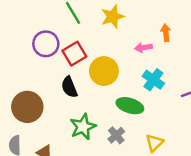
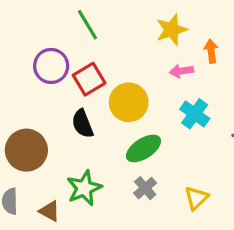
yellow star: (113, 17) -> (172, 30), moved
green ellipse: (130, 106) -> (144, 148), moved, turned -50
green star: (83, 127) -> (84, 188), moved

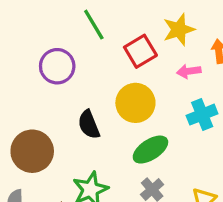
red square: (89, 79) -> (140, 51), moved
cyan cross: (195, 114) -> (202, 115), turned 32

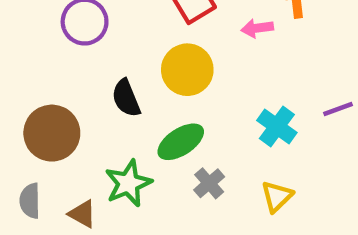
cyan cross: (202, 115) -> (277, 127), moved, turned -32
green ellipse: (150, 150) -> (181, 142), moved

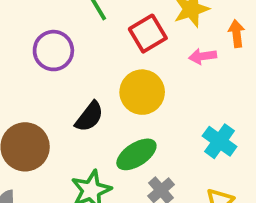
black semicircle: (126, 98) -> (89, 117), turned -120

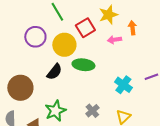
yellow circle: (142, 92) -> (64, 45), moved
green ellipse: (136, 154) -> (83, 65), moved, turned 40

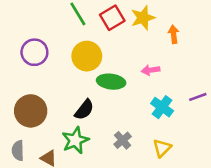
red square: (85, 28) -> (112, 18), moved
purple circle: (35, 37) -> (34, 52), moved
pink arrow: (114, 40) -> (151, 70), moved
black semicircle: (54, 72) -> (84, 110), moved

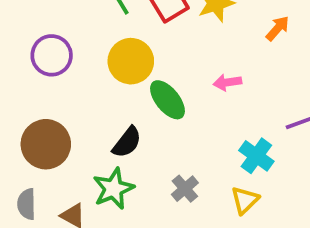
orange arrow: (174, 34) -> (278, 28), moved, turned 48
green ellipse: (111, 82) -> (167, 100), turned 44
cyan cross: (162, 107) -> (256, 156), moved

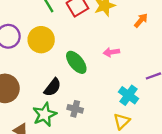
yellow circle: (131, 61) -> (41, 40), moved
gray cross: (185, 189) -> (75, 109), moved, turned -35

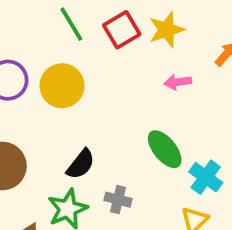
pink arrow: (111, 52) -> (178, 82), moved
green ellipse: (76, 62) -> (165, 149), moved

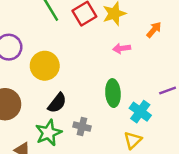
yellow circle: (62, 86) -> (45, 66), moved
green ellipse: (165, 149) -> (113, 93), turned 35

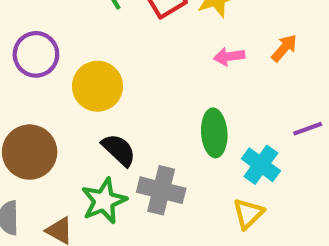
orange arrow: (154, 30) -> (284, 48), moved
black semicircle: (57, 103) -> (119, 150), turned -85
gray cross: (82, 127) -> (161, 190), size x1.5

